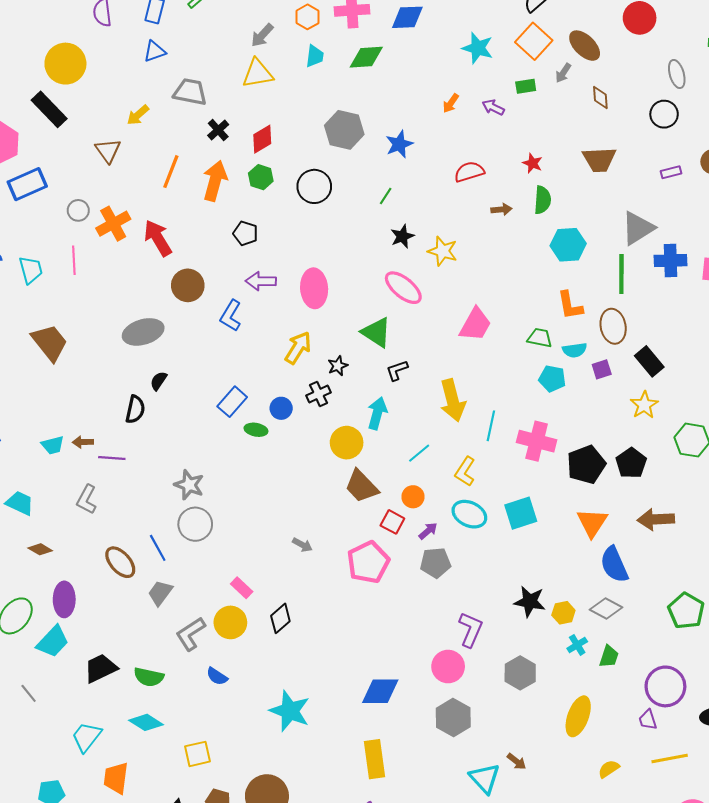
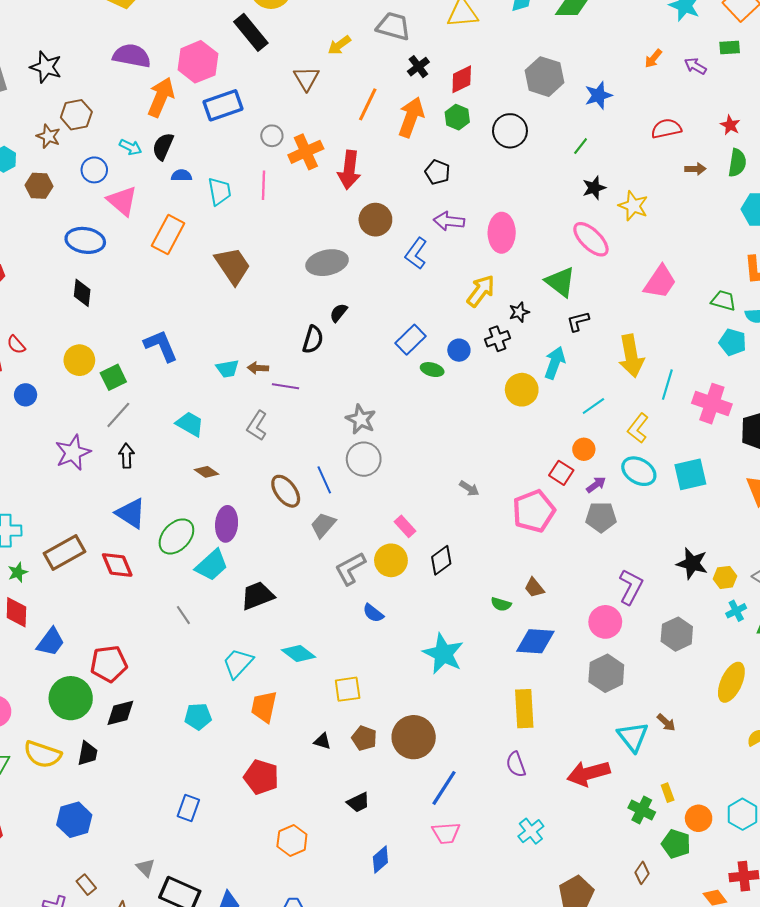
red arrow: (158, 238) -> (349, 170), turned -147
brown trapezoid: (362, 486) -> (534, 588), moved, size x0.6
green semicircle: (149, 677) -> (501, 604), moved, size x0.7

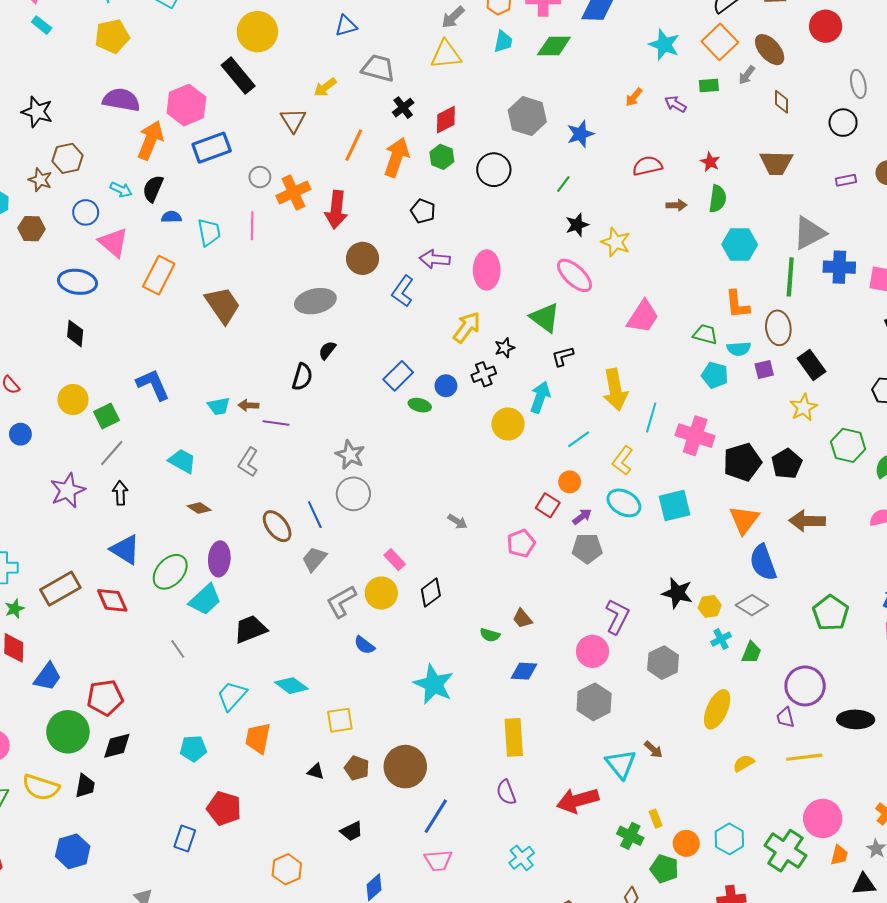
pink pentagon: (534, 511) -> (521, 543), size x0.7
blue diamond: (535, 641) -> (524, 671), size x0.7
red pentagon: (261, 777) -> (224, 808), moved

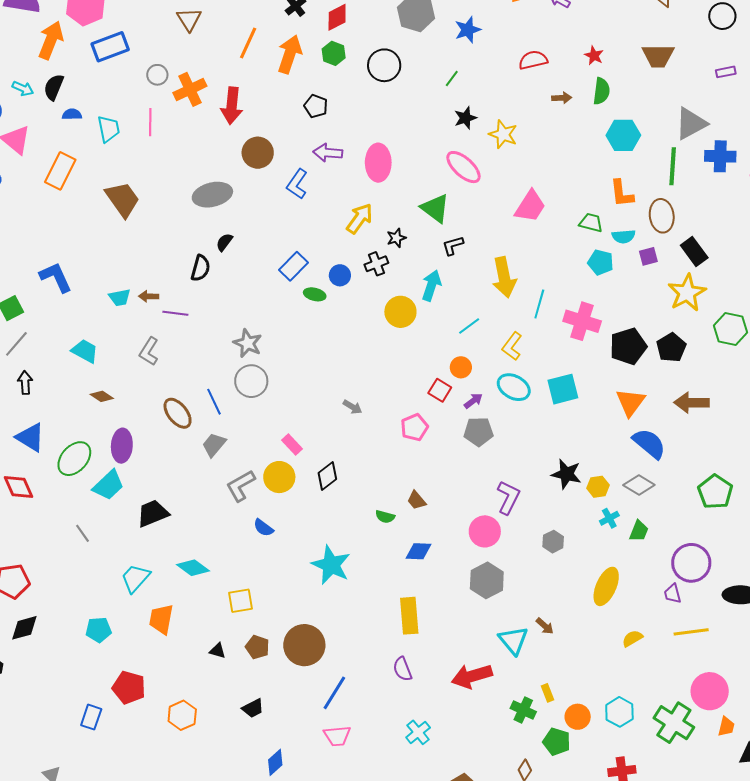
yellow star: (804, 407) -> (687, 293), size x1.4
blue semicircle: (763, 562) -> (649, 444), turned 150
gray hexagon: (663, 663) -> (553, 542), size x0.7
orange hexagon: (287, 869) -> (182, 715), moved

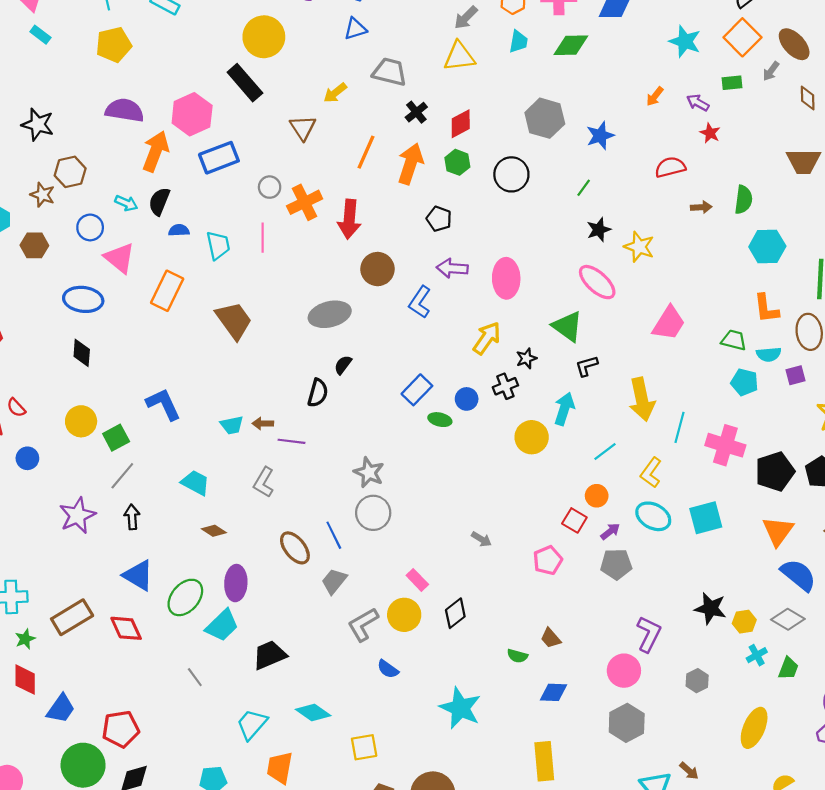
red star: (594, 55) -> (710, 133), moved

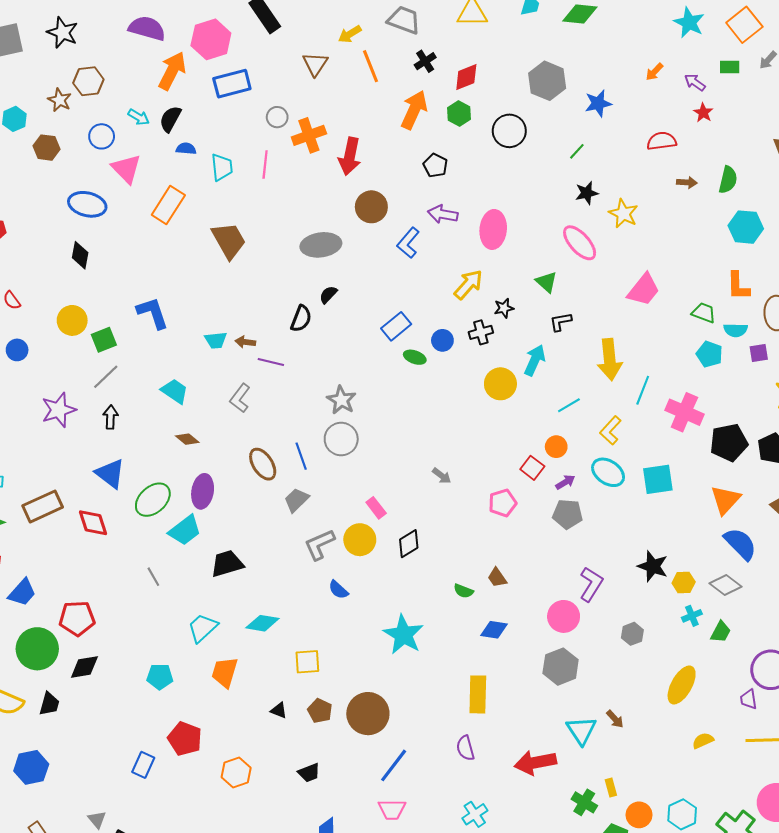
orange line: (366, 152) -> (370, 66), moved, turned -52
green triangle: (567, 326) -> (546, 282), size x0.7
cyan diamond: (313, 713) -> (262, 623), turned -32

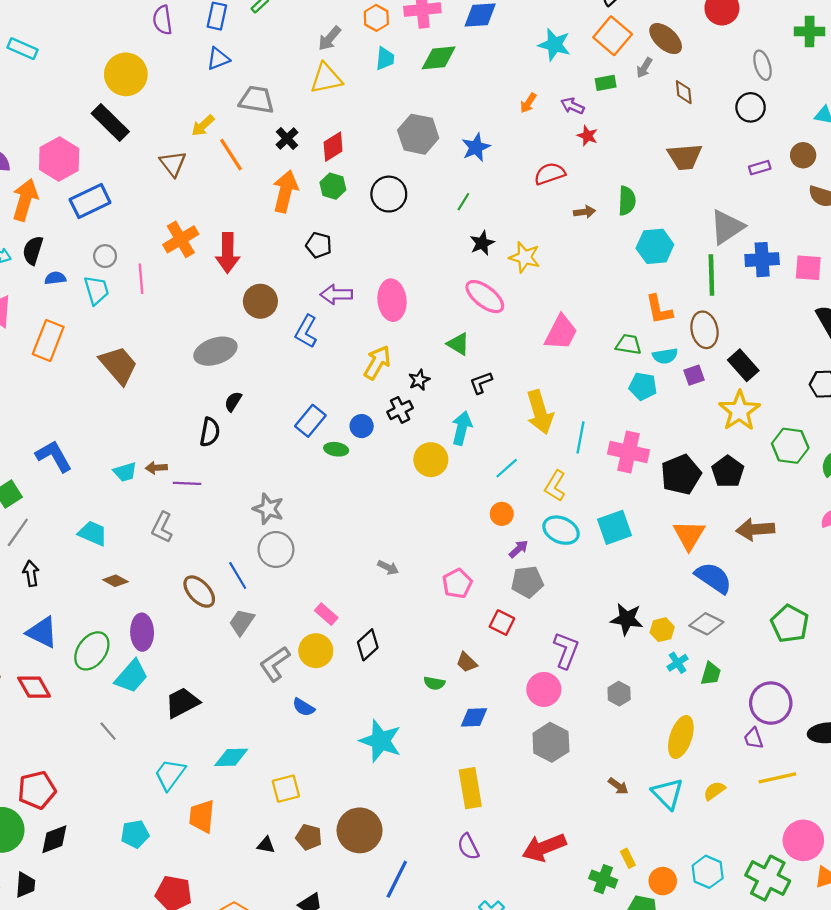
gray circle: (277, 117) -> (105, 256), moved
red square: (532, 468) -> (502, 623), moved
cyan triangle: (581, 730) -> (668, 794), moved

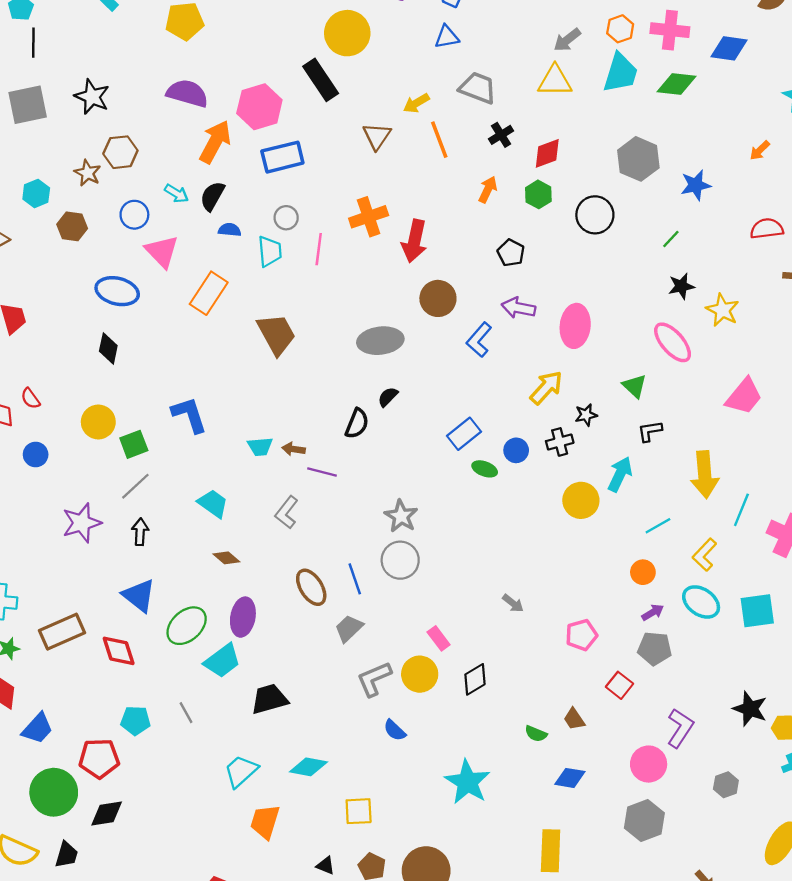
cyan trapezoid: (385, 58) -> (620, 73), size x1.6
orange arrow: (285, 191) -> (488, 190), size x0.6
cyan pentagon: (135, 834) -> (136, 721), moved

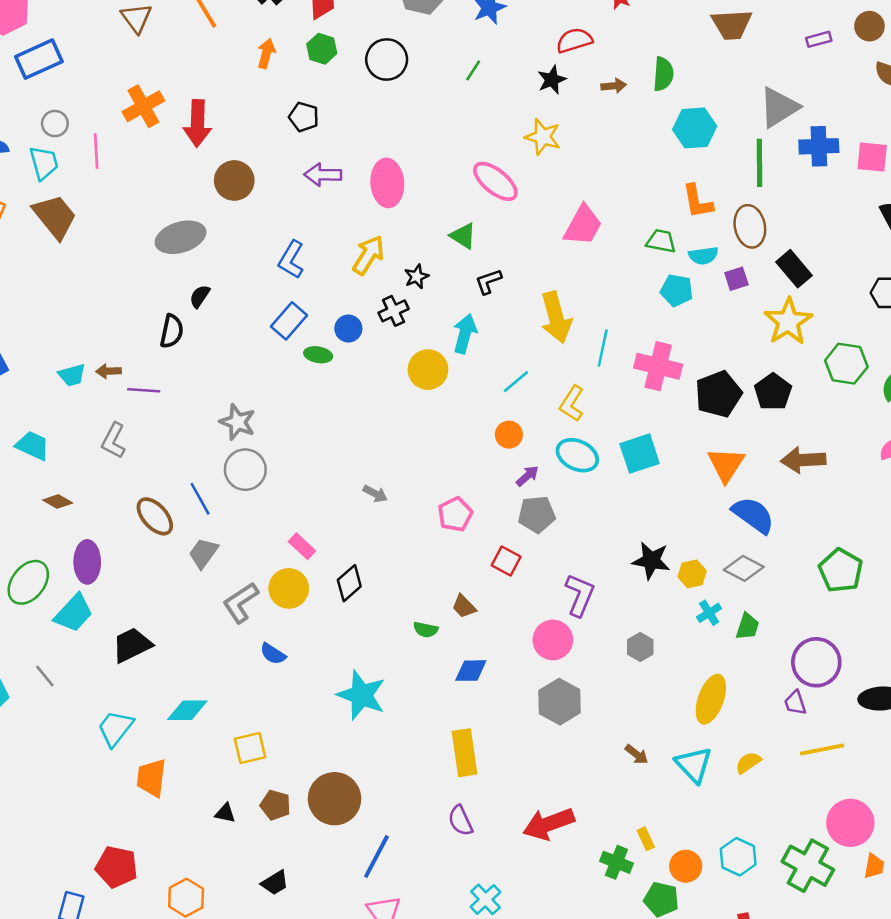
black star: (681, 286) -> (552, 80), moved
brown trapezoid: (276, 334) -> (55, 217), moved
blue L-shape: (479, 340) -> (291, 260), moved

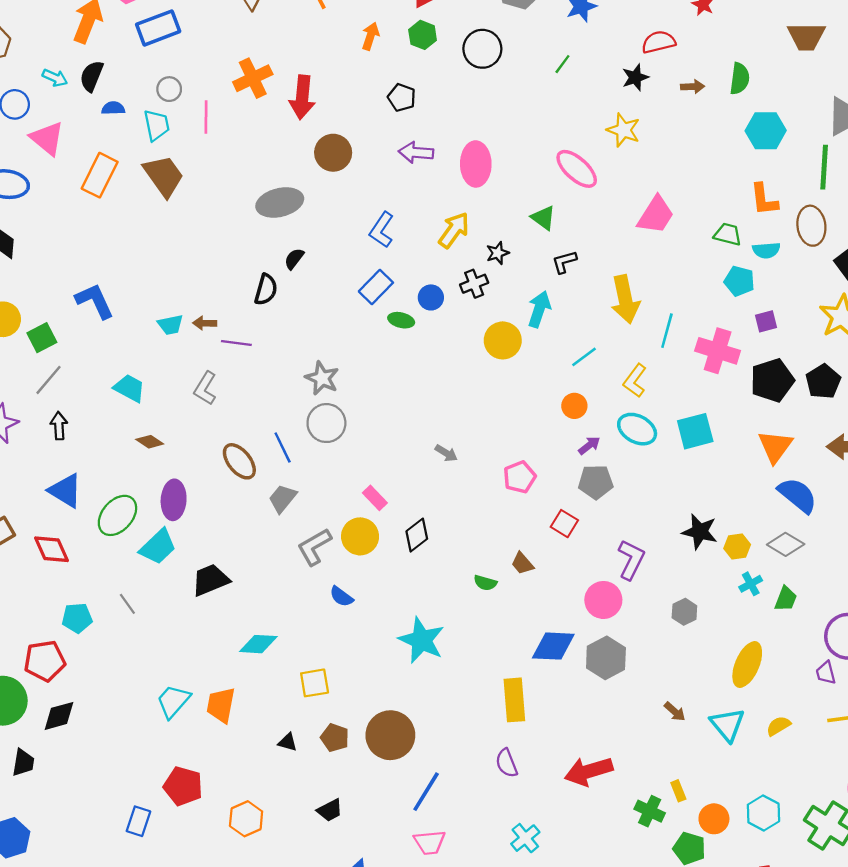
purple square: (736, 279) -> (766, 321), moved
blue diamond: (471, 671) -> (553, 646), moved, size x1.4
cyan trapezoid: (115, 728) -> (173, 701), moved

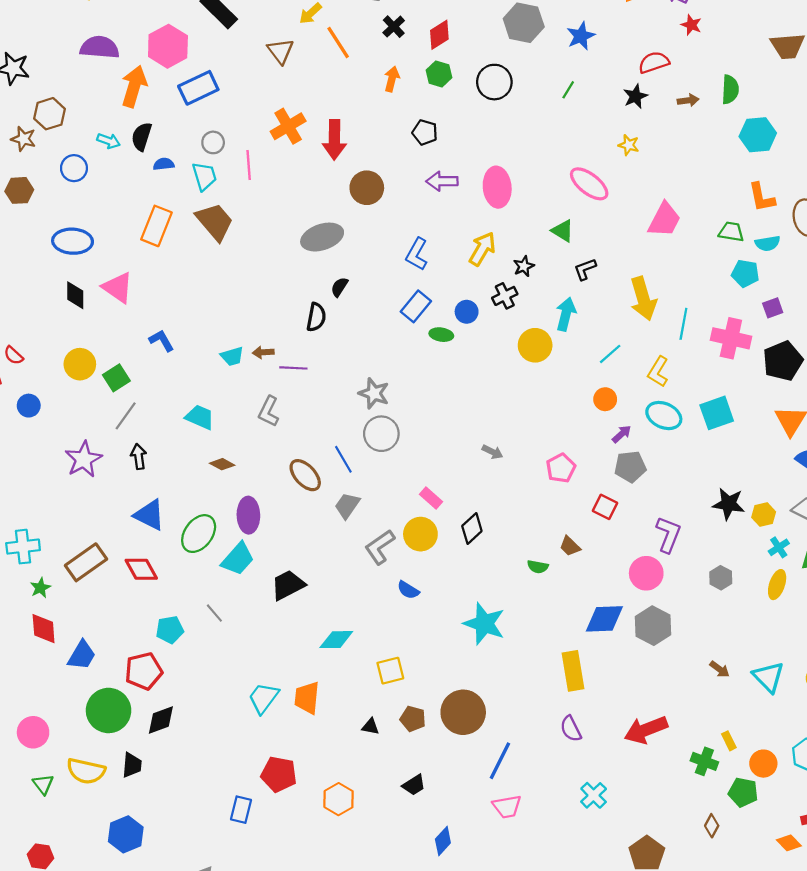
yellow star: (623, 130) -> (629, 145), size x0.7
pink triangle: (47, 138) -> (118, 287), moved
blue L-shape: (95, 301) -> (162, 340), size x0.7
yellow ellipse: (747, 665) -> (777, 585), moved, size x0.7

